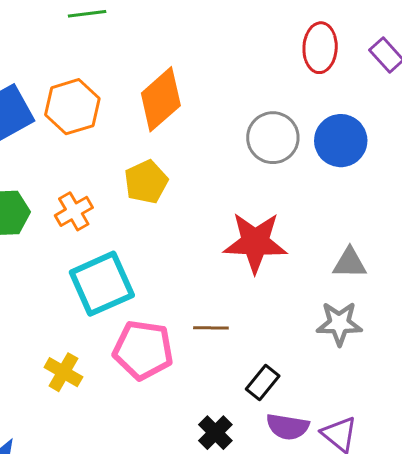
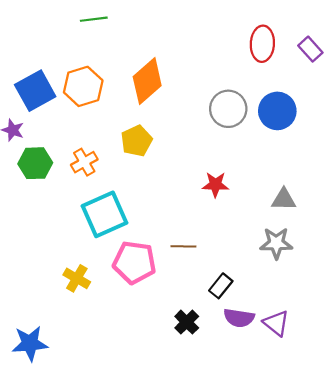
red star: (255, 242) -> (215, 185), size x0.6

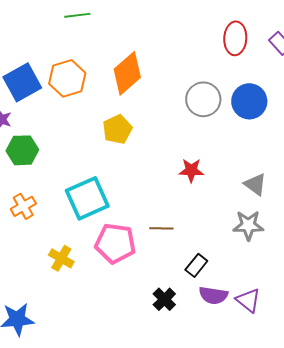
orange cross: (84, 162) -> (23, 206), moved
gray triangle: (284, 199) -> (255, 184), turned 35

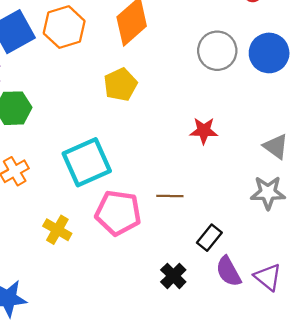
purple semicircle: (213, 295) -> (229, 271), turned 52

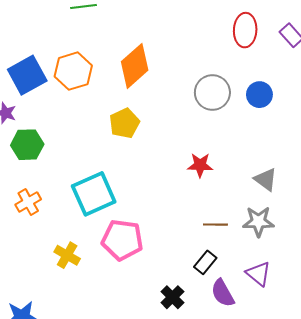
blue circle: (269, 53) -> (259, 95), size x0.7
brown line: (170, 196) -> (215, 225), moved
purple triangle: (268, 277) -> (258, 274), moved

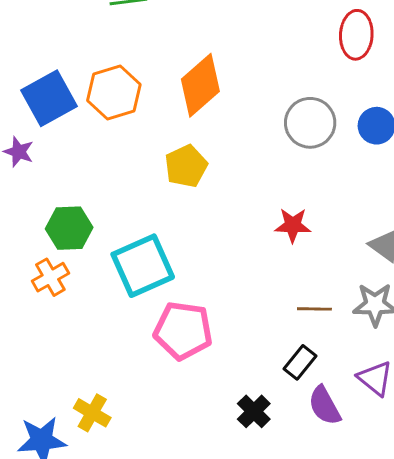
green hexagon: (27, 145) -> (69, 228), moved
yellow cross: (67, 255) -> (92, 413), moved

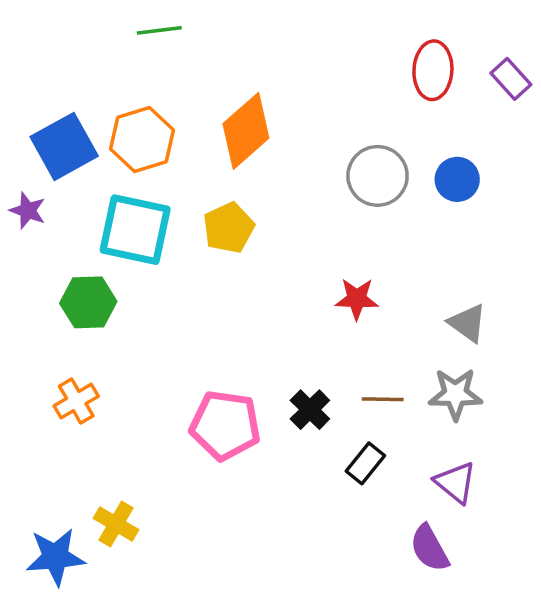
cyan square: (143, 266) -> (135, 230), moved, turned 36
orange cross: (50, 277) -> (76, 401), moved
purple semicircle: (325, 406) -> (429, 548), moved
black cross: (254, 411) -> (310, 410), moved

